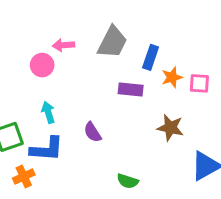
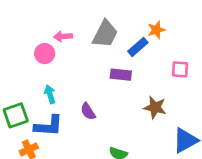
blue rectangle: (151, 57) -> (138, 47), turned 30
orange star: (172, 77) -> (156, 30), moved

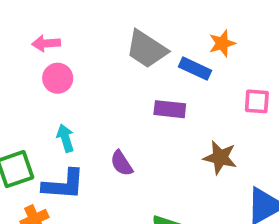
gray trapezoid: (105, 34) -> (147, 49), turned 96
pink arrow: (63, 36) -> (46, 43), moved
blue rectangle: (138, 47) -> (195, 69), turned 66

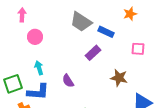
pink arrow: (46, 43) -> (22, 15), moved, turned 96
orange star: (222, 43) -> (130, 14), moved
purple rectangle: (170, 109) -> (93, 53), turned -49

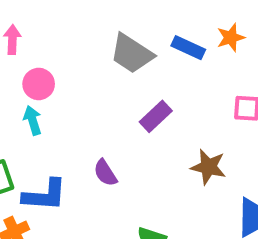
blue rectangle: (106, 32) -> (188, 48), moved
cyan arrow: (39, 68) -> (33, 120), moved

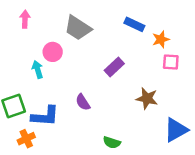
orange star: (231, 38) -> (161, 39), moved
gray trapezoid: (132, 54) -> (78, 28), moved
pink circle: (39, 84) -> (53, 52), moved

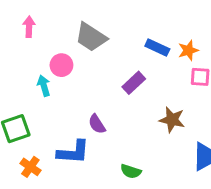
blue rectangle: (134, 24) -> (157, 47), moved
blue L-shape: (45, 116) -> (73, 152), moved
orange cross: (26, 139) -> (30, 167), turned -30

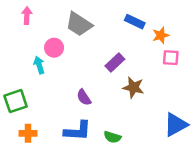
blue rectangle: (157, 47) -> (135, 22), moved
brown star: (172, 120) -> (133, 87), moved
blue L-shape: (73, 152) -> (78, 131), moved
orange cross: (30, 167) -> (28, 133), turned -35

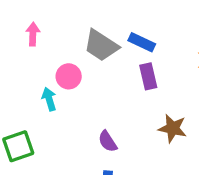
blue rectangle: (135, 22) -> (142, 42), moved
purple rectangle: (115, 63) -> (148, 76), moved, turned -60

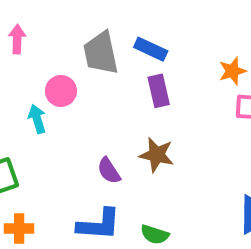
gray trapezoid: (101, 45) -> (101, 53), turned 45
brown star: (173, 128) -> (157, 155), moved

